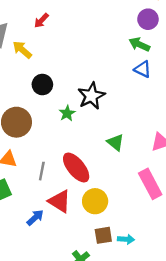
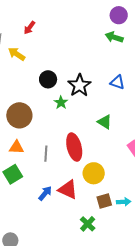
blue triangle: (143, 69) -> (117, 82), moved
black circle: (42, 85) -> (48, 79), moved
red ellipse: (76, 167) -> (74, 147), turned 32
red triangle: (60, 201) -> (68, 190), moved

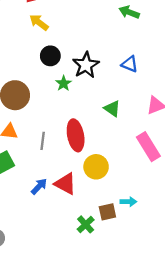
yellow arrow: (17, 54) -> (39, 22), moved
brown square: (104, 201) -> (107, 212), moved

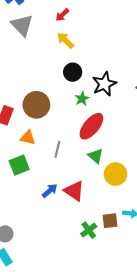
green triangle: (112, 109) -> (95, 156), moved
red ellipse: (76, 135) -> (91, 126), moved, turned 44
yellow circle: (96, 167) -> (116, 174), moved

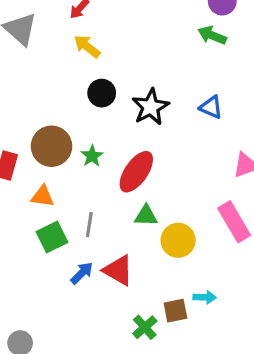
green star: (82, 99) -> (92, 156), moved
gray line: (57, 149) -> (89, 225), moved
green triangle: (95, 156) -> (146, 216), turned -35
green square: (19, 165) -> (52, 237), moved

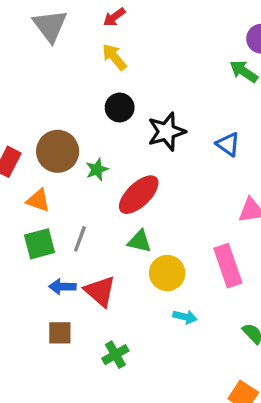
blue arrow: (82, 273) -> (62, 287), turned -145
cyan arrow: (205, 297) -> (185, 317), moved
brown square: (175, 311) -> (60, 333), moved

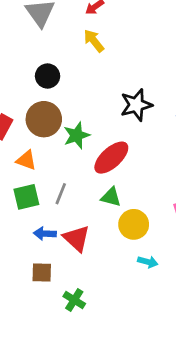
black circle: (120, 107) -> (48, 76), moved
green star: (97, 170) -> (77, 135), size x1.4
green cross: (115, 355) -> (74, 300), moved, turned -30

